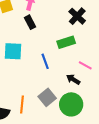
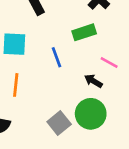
gray square: (47, 97) -> (59, 123), moved
orange line: (22, 104) -> (16, 85), moved

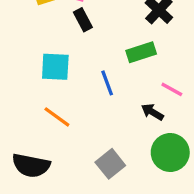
orange line: (16, 85) -> (57, 117), turned -60
green circle: (91, 114) -> (170, 153), moved

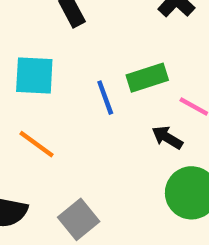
green rectangle: (141, 52) -> (147, 78), moved
gray square: (110, 164) -> (79, 219), moved

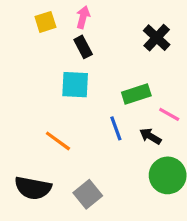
cyan square: (34, 75) -> (75, 85), moved
blue line: (105, 98) -> (116, 128), moved

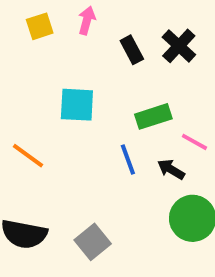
black rectangle: (83, 47) -> (132, 50), moved
orange line: (58, 141) -> (28, 156), moved

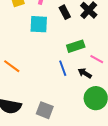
cyan square: (77, 105) -> (39, 24), moved
gray square: (93, 242) -> (45, 110), turned -30

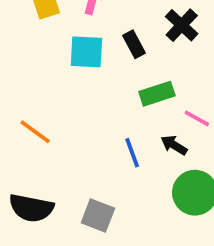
black rectangle: (65, 12) -> (134, 44), moved
blue line: (63, 68) -> (132, 153), moved

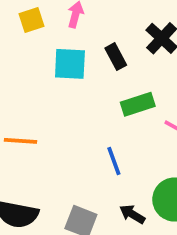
orange line: (35, 132) -> (21, 141), turned -32
black arrow: (174, 145) -> (132, 214), moved

